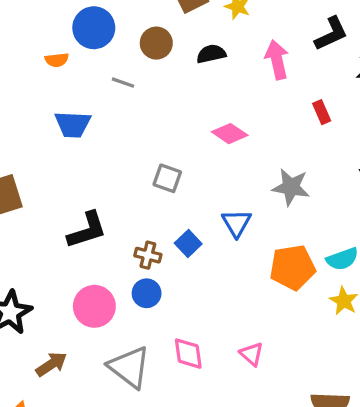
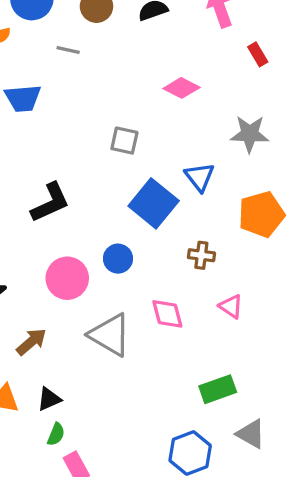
red rectangle: (322, 112) -> (258, 54), moved
blue square: (188, 243) -> (154, 203), size x1.8
brown cross: (148, 255) -> (201, 255), moved

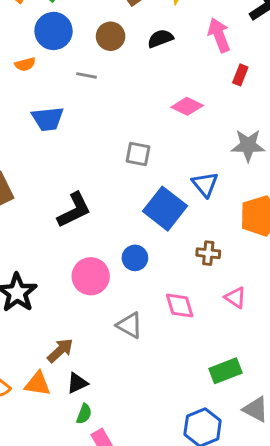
red rectangle: (258, 54) -> (240, 75), moved, turned 54
gray triangle: (110, 335) -> (129, 325), size x0.7
brown arrow: (31, 342) -> (60, 350), moved

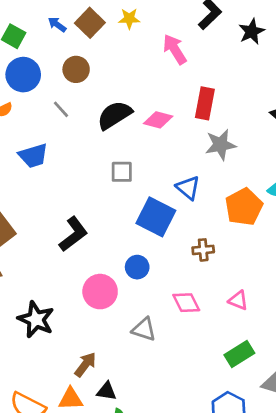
black semicircle: (160, 39) -> (114, 115), moved, size x1.5
gray line: (87, 75) -> (61, 109), turned 48
red rectangle: (240, 75) -> (205, 103), moved, size x1.6
pink triangle: (235, 298) -> (238, 300), moved
black triangle: (77, 383) -> (107, 391), turned 45

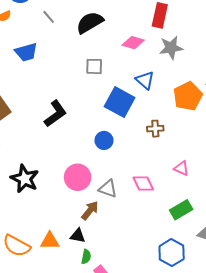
pink diamond: (158, 120) -> (133, 43), moved
pink circle: (100, 292) -> (78, 177), moved
pink diamond: (186, 303) -> (143, 183), moved
brown arrow: (85, 365) -> (90, 210), moved

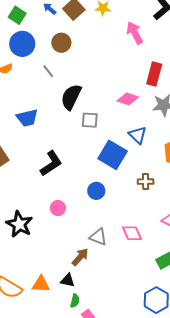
black semicircle: (90, 23) -> (71, 97), moved, turned -36
blue trapezoid: (26, 52) -> (27, 118), moved
pink circle: (78, 177) -> (58, 208), moved, size x0.6

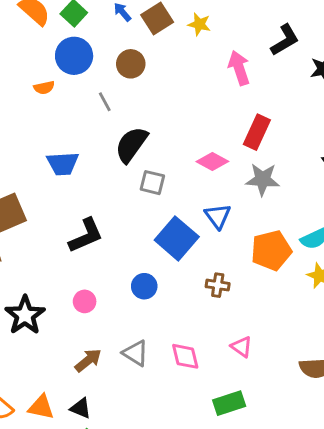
brown arrow: (80, 257) -> (88, 360), moved

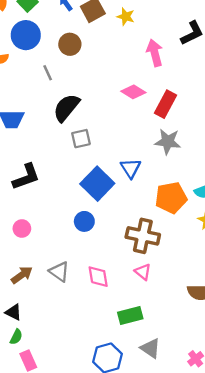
pink diamond: (212, 162) -> (133, 92), moved
gray square: (152, 183) -> (81, 139), turned -30
brown cross: (218, 285) -> (143, 236), moved, size x1.8
blue circle: (144, 286) -> (84, 221), moved

